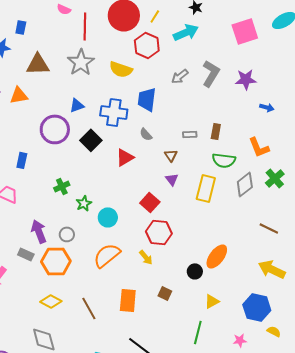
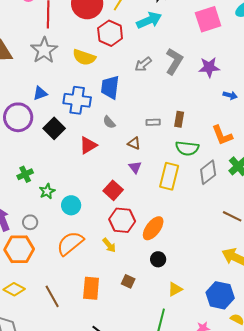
brown triangle: (171, 155) -> (134, 143), turned -32
orange ellipse: (217, 256) -> (153, 228), moved

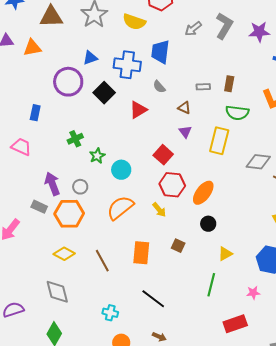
gray diamond: (208, 172) -> (258, 162), moved, turned 45

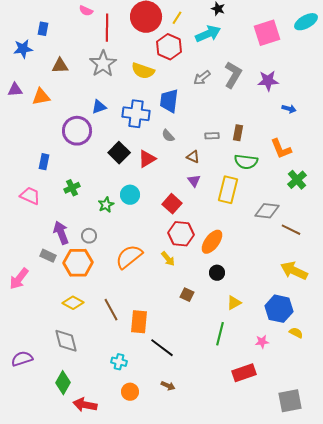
brown triangle: (51, 17) -> (60, 66), size x0.7
black square: (104, 93) -> (119, 153), moved
green cross: (75, 139) -> (72, 188), moved
cyan circle: (121, 170) -> (130, 195), moved
orange rectangle: (141, 253) -> (139, 322), moved

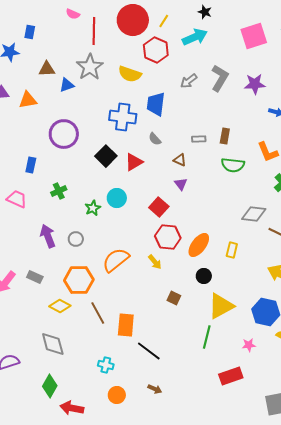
blue triangle: (99, 107) -> (67, 85), moved
yellow rectangle: (228, 190) -> (232, 250), moved, size x0.6
gray rectangle: (48, 256) -> (35, 277), moved
orange hexagon: (78, 263) -> (79, 280), moved
yellow triangle: (234, 303) -> (221, 306), size x1.8

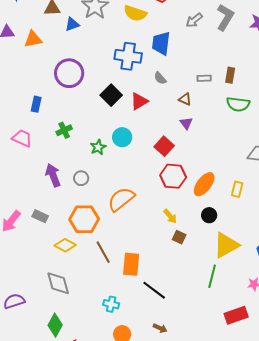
yellow arrow: (155, 262) -> (170, 216), moved

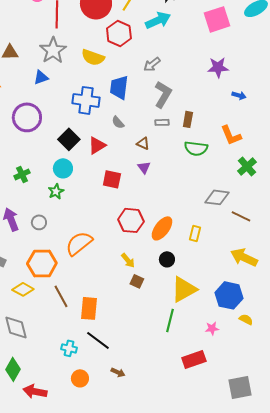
gray L-shape: (225, 17) -> (163, 94), moved
blue triangle: (72, 24) -> (41, 77), moved
cyan circle: (122, 137) -> (63, 168), moved
red square: (164, 146) -> (112, 179), moved, turned -30
black line: (154, 290) -> (98, 340), moved

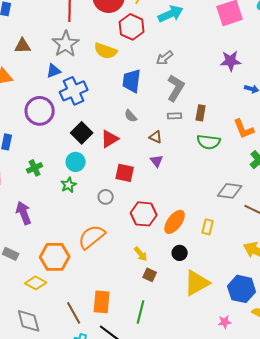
blue cross: (86, 100) -> (74, 91), moved, turned -32
gray circle: (39, 222) -> (106, 197), moved
brown line: (61, 296) -> (74, 313), moved
green line: (170, 320) -> (141, 312), moved

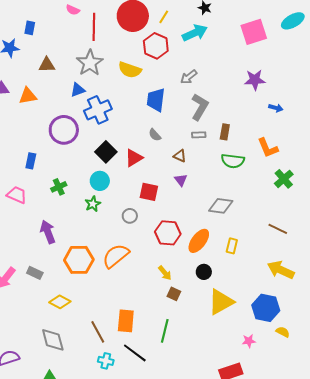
gray diamond: (230, 191) -> (221, 206), moved
orange hexagon: (55, 257) -> (79, 260), moved

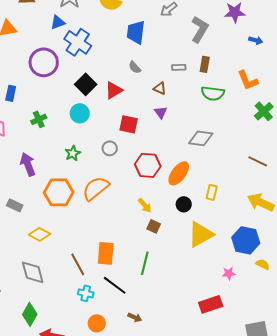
gray L-shape: (200, 107) -> (200, 29), moved
blue cross: (98, 110) -> (78, 42), turned -32
green star: (93, 204) -> (73, 153), moved
yellow rectangle: (232, 246) -> (212, 192), moved

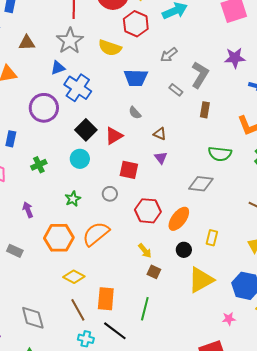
blue trapezoid: (136, 32) -> (136, 78), turned -95
gray rectangle: (179, 67) -> (176, 90), moved, turned 40
green semicircle: (213, 93) -> (220, 154), moved
purple arrow: (28, 164) -> (28, 210), size x0.7
yellow diamond: (40, 234) -> (74, 277), moved

